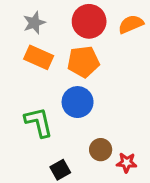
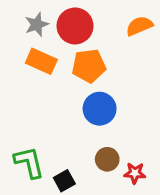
red circle: (89, 21) -> (75, 26), moved
blue circle: (78, 102) -> (100, 109), moved
green L-shape: (39, 122) -> (29, 162), moved

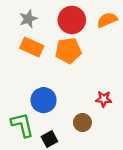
red circle: (75, 26) -> (72, 20), moved
blue circle: (100, 109) -> (44, 100), moved
red star: (135, 173) -> (104, 99), moved

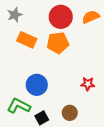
gray star: (28, 19) -> (15, 15), moved
brown circle: (82, 123) -> (70, 113), moved
green L-shape: (22, 125) -> (19, 106), turned -50

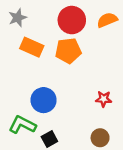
brown circle: (70, 113) -> (100, 138), moved

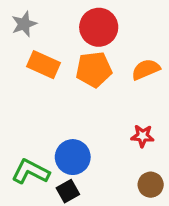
orange semicircle: (107, 20) -> (146, 69), moved
blue circle: (44, 100) -> (73, 157), moved
brown circle: (100, 138) -> (151, 185), moved

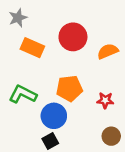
red circle: (99, 27) -> (73, 37), moved
orange pentagon: (94, 69) -> (69, 88), moved
green L-shape: (31, 172) -> (23, 94), moved

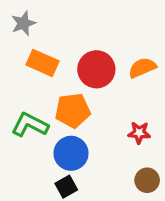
red circle: (73, 37) -> (96, 69), moved
orange pentagon: (69, 88) -> (73, 111), moved

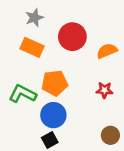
gray star: (23, 23) -> (34, 18), moved
red circle: (96, 69) -> (72, 37), moved
red star: (139, 133) -> (104, 90), moved

